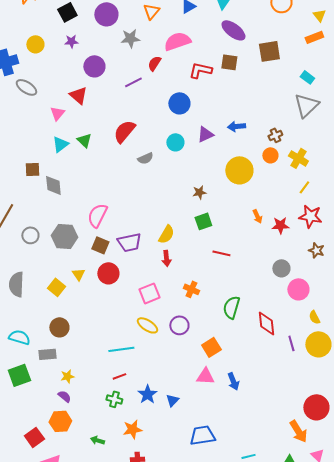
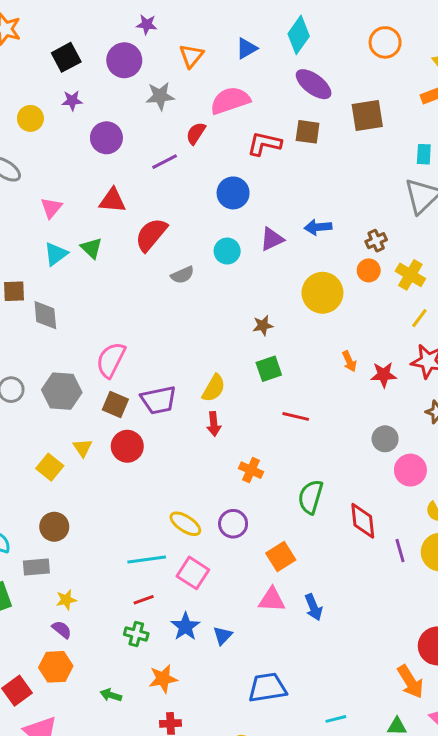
yellow circle: (35, 44) -> (30, 118), moved
cyan rectangle: (307, 77) -> (424, 154), turned 56
red triangle: (78, 95) -> (112, 200), moved, turned -36
pink square: (149, 293) -> (193, 573), moved, turned -35

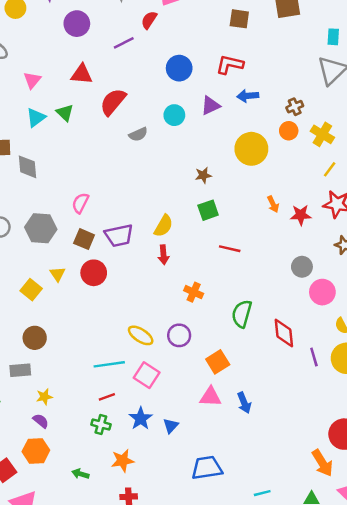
red L-shape: (264, 144) -> (230, 65), moved
pink semicircle: (111, 360) -> (80, 203), size x0.7

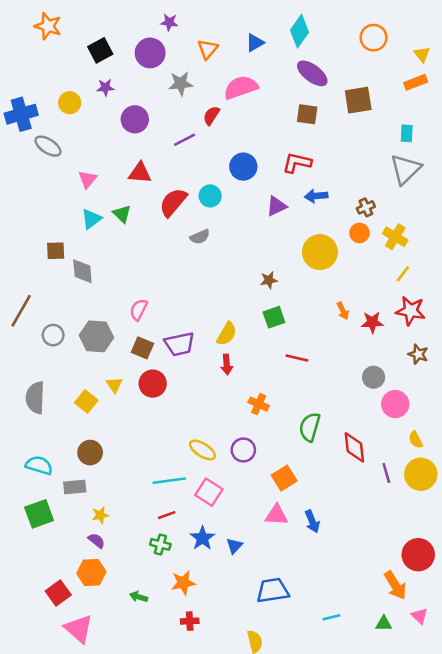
cyan circle: (174, 115) -> (210, 196), moved

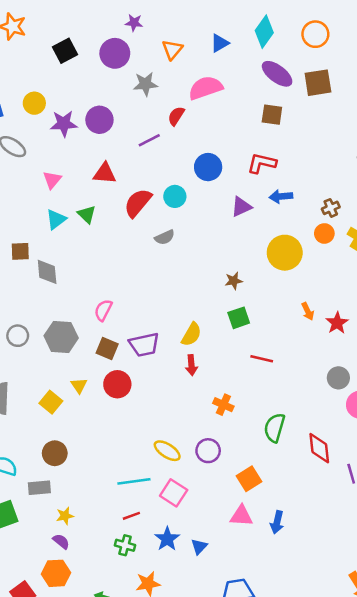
orange circle: (374, 38) -> (315, 34), moved
purple star: (105, 87) -> (64, 124), moved, size x1.5
brown square: (358, 100) -> (318, 83), moved
red star: (372, 322) -> (337, 323), turned -30
blue arrow: (312, 521) -> (277, 522), turned 35

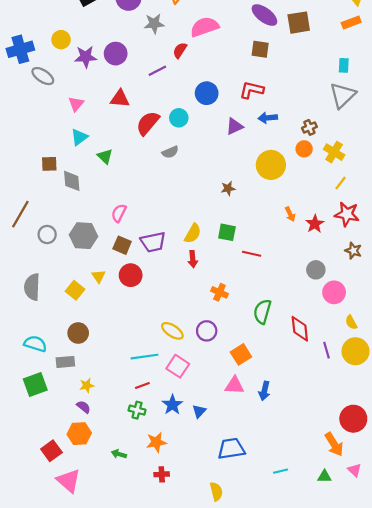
green triangle: (87, 214) -> (105, 156), moved
green square: (239, 318) -> (227, 232), moved, turned 30

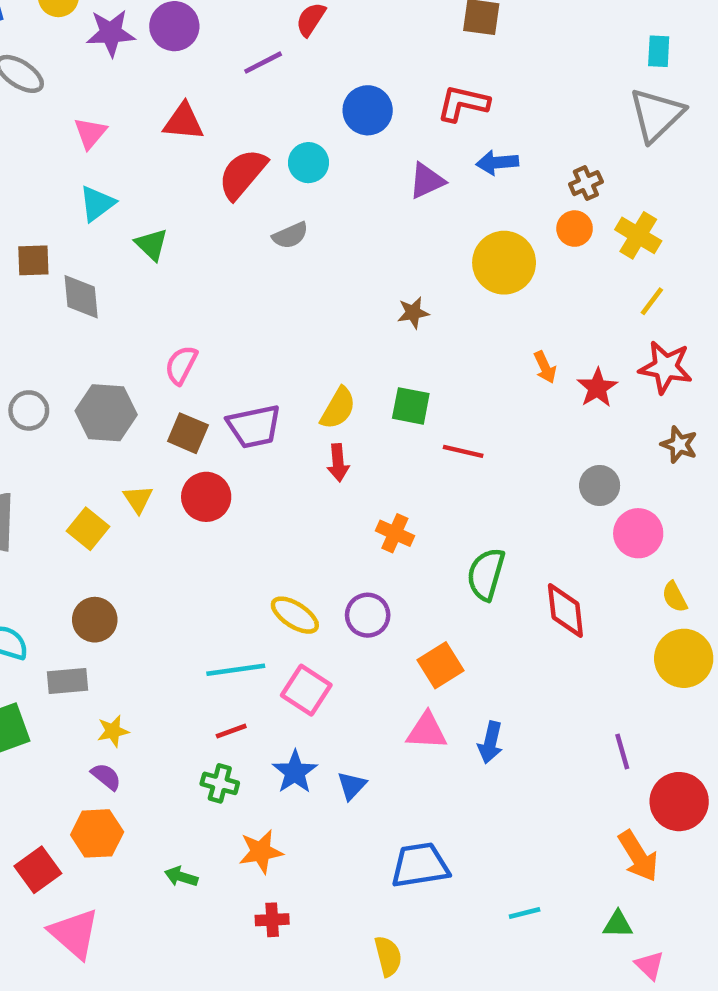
purple line: (327, 350) -> (622, 752), moved
pink triangle: (354, 470) -> (650, 965), moved

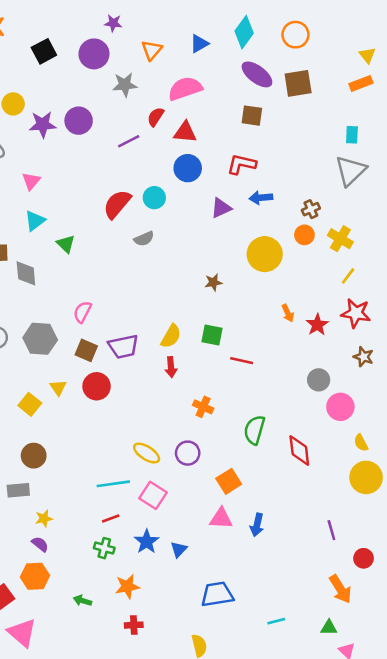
red triangle: (183, 122) -> (185, 132), moved
red circle: (679, 802) -> (363, 558), size x0.6

